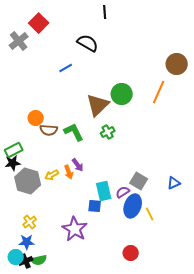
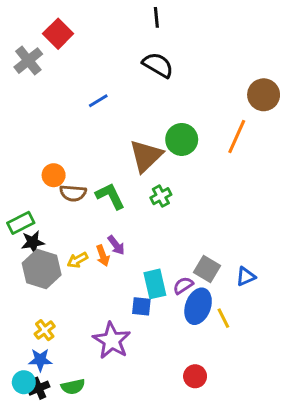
black semicircle: (88, 43) -> (158, 65), moved
black star: (13, 163) -> (33, 242), moved
blue triangle: (174, 183) -> (246, 276), moved
green semicircle: (39, 260) -> (73, 387), moved

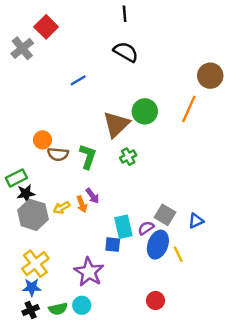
green L-shape: (110, 196) -> (88, 157), turned 45
yellow cross: (45, 330) -> (35, 264), size x1.6
cyan circle: (24, 382) -> (82, 305), moved

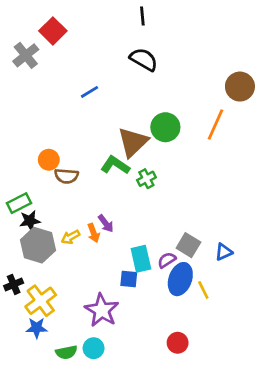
green L-shape: (88, 157) -> (115, 165), moved, turned -75
black cross: (31, 310) -> (14, 284), moved

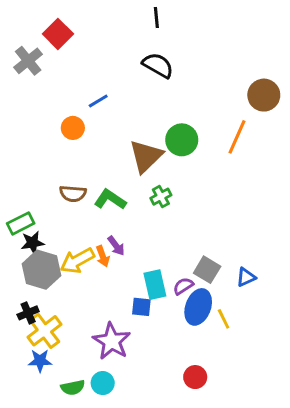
orange circle: (49, 160) -> (73, 128), moved
green L-shape: (115, 165) -> (110, 200), moved
yellow arrow: (70, 237) -> (77, 261), size x1.6
black cross: (14, 284) -> (28, 313), moved

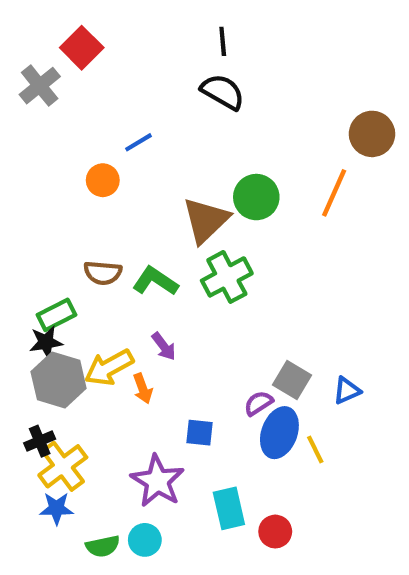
black line: (156, 18) -> (223, 41), moved
green cross: (161, 197) -> (227, 277), size x1.6
green rectangle: (21, 223) -> (56, 315), moved
orange arrow: (103, 256) -> (143, 388), moved
cyan rectangle: (155, 285) -> (229, 508), moved

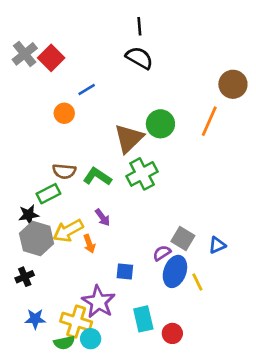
red square: (82, 48) -> (51, 58), moved
green rectangle: (56, 315) -> (48, 194), moved
yellow cross: (63, 466) -> (76, 322), moved, turned -36

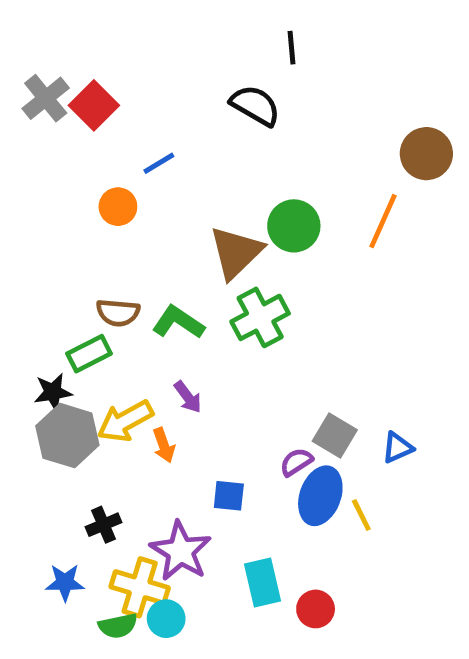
black line: (139, 26) -> (291, 48), moved
black cross: (25, 277) -> (104, 525), moved

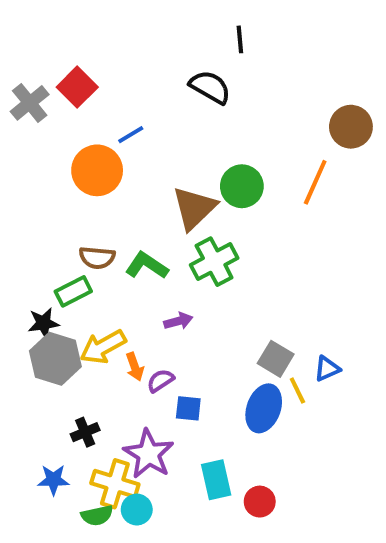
gray cross: (46, 98) -> (30, 103), moved
orange circle: (118, 207) -> (97, 170), size x1.6
purple arrow: (188, 397) -> (178, 321), moved, turned -68
purple semicircle: (296, 462) -> (161, 381), moved
yellow line: (361, 515) -> (297, 391), moved

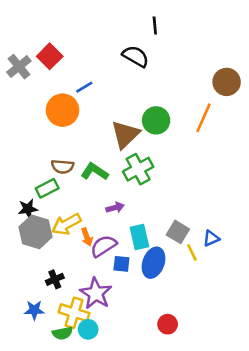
purple semicircle: (161, 381) -> (104, 246), size x1.5
blue ellipse: (264, 408) -> (154, 263), moved
cyan rectangle: (216, 480) -> (139, 237), moved

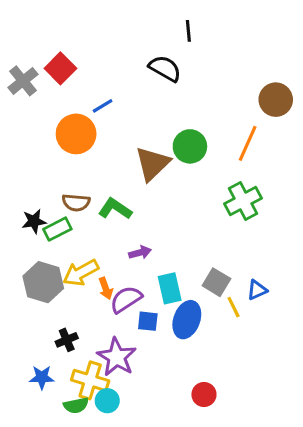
green cross: (138, 169) -> (243, 201), moved
black star: (28, 209) -> (34, 221), moved

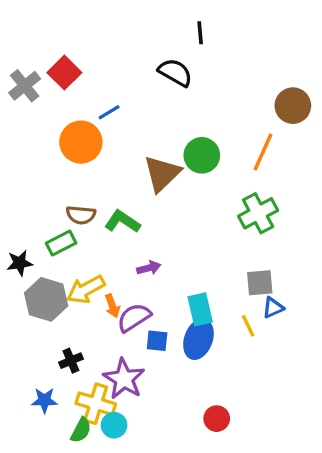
black star: (34, 221) -> (20, 263), moved
gray square: (216, 282) -> (260, 283), moved, turned -36
cyan rectangle: (170, 288) -> (200, 309), moved
green semicircle: (76, 405) -> (81, 430), turned -50

